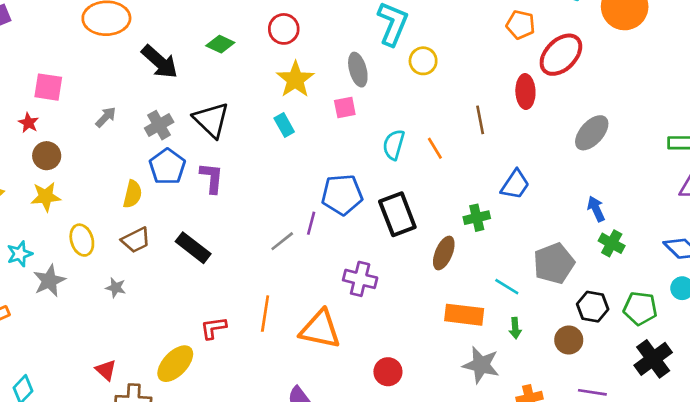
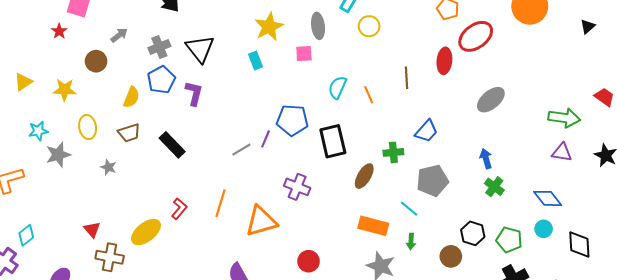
brown circle: (47, 156) -> (96, 61), moved
gray pentagon: (554, 263) -> (432, 181), moved
red L-shape: (213, 328) -> (179, 209), turned 130
orange triangle: (320, 329) -> (261, 221), turned -36

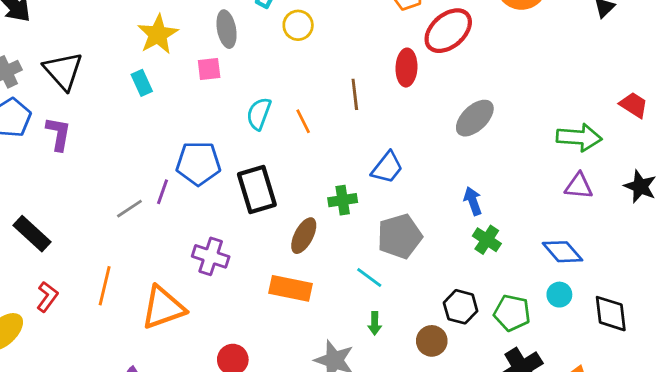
black rectangle: (172, 145) -> (32, 234), moved
orange rectangle: (373, 226) -> (291, 288), moved

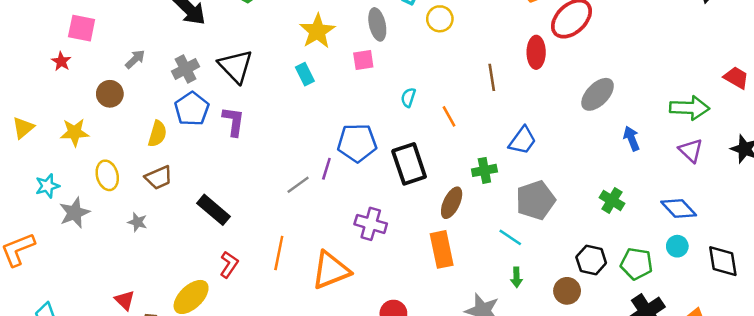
cyan semicircle: (259, 114) -> (408, 97), size x0.7
orange line: (303, 121) -> (449, 116), moved
purple triangle: (579, 186) -> (691, 151), turned 40
blue arrow: (473, 201) -> (631, 138), moved
orange rectangle: (291, 288) -> (442, 249), turned 69

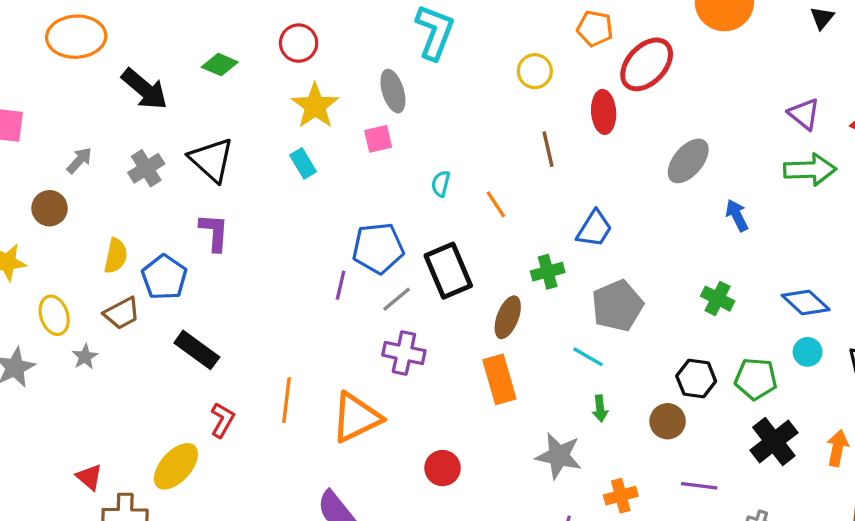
yellow circle: (440, 19) -> (535, 71), moved
blue pentagon: (192, 109) -> (164, 277), moved
purple triangle: (691, 151) -> (804, 114), moved
gray line: (298, 185) -> (397, 299), moved
gray star: (137, 222) -> (85, 357), moved, turned 30

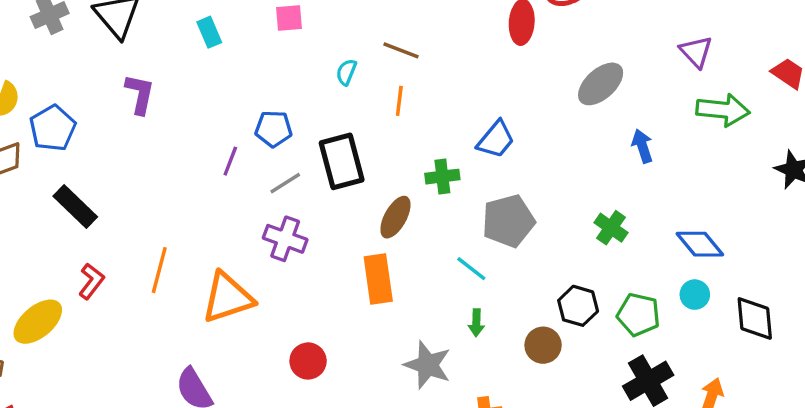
purple triangle: (804, 114) -> (696, 52), moved
brown line: (548, 149) -> (401, 50), moved, turned -64
orange line: (496, 204) -> (399, 101), turned 32
purple L-shape: (214, 232) -> (140, 94), moved
blue pentagon: (378, 248) -> (274, 129), size x0.7

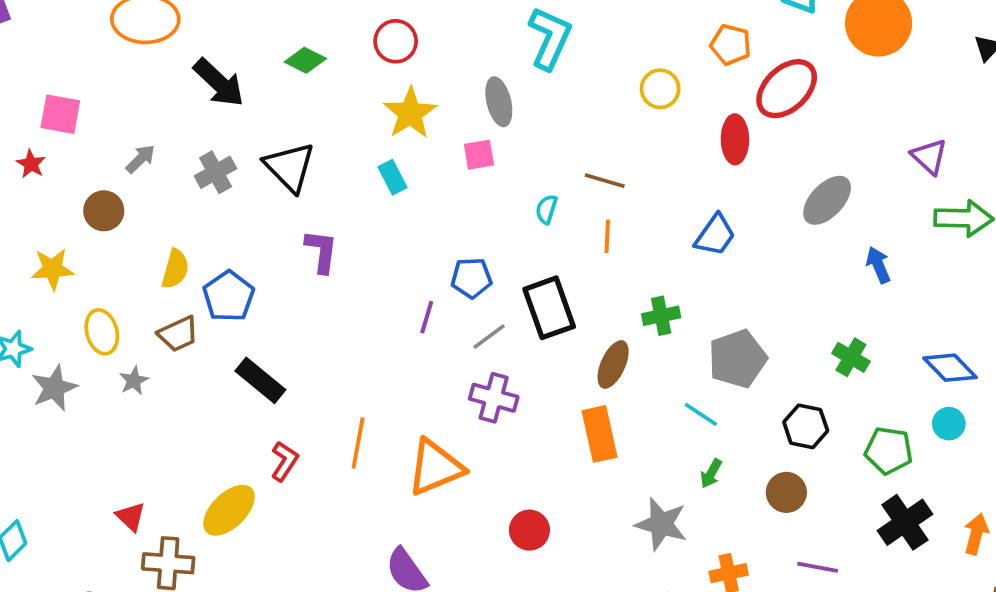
blue trapezoid: (496, 140) -> (715, 235), moved
black hexagon: (578, 306) -> (806, 426), moved
green arrow: (476, 323) -> (711, 473), turned 32

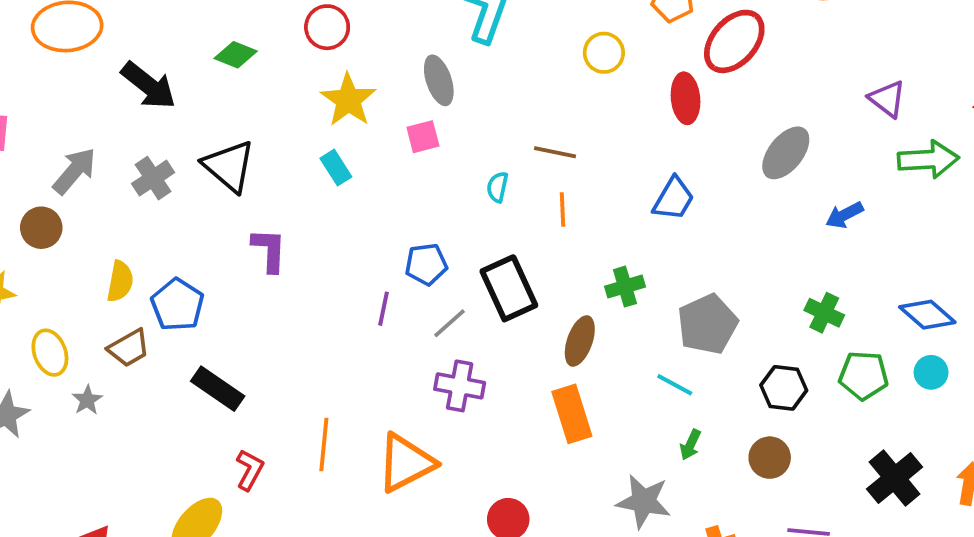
gray arrow: (140, 159) -> (75, 171), size x1.5
blue arrow: (878, 265) -> (844, 215), turned -90
green pentagon: (889, 451) -> (864, 375), moved

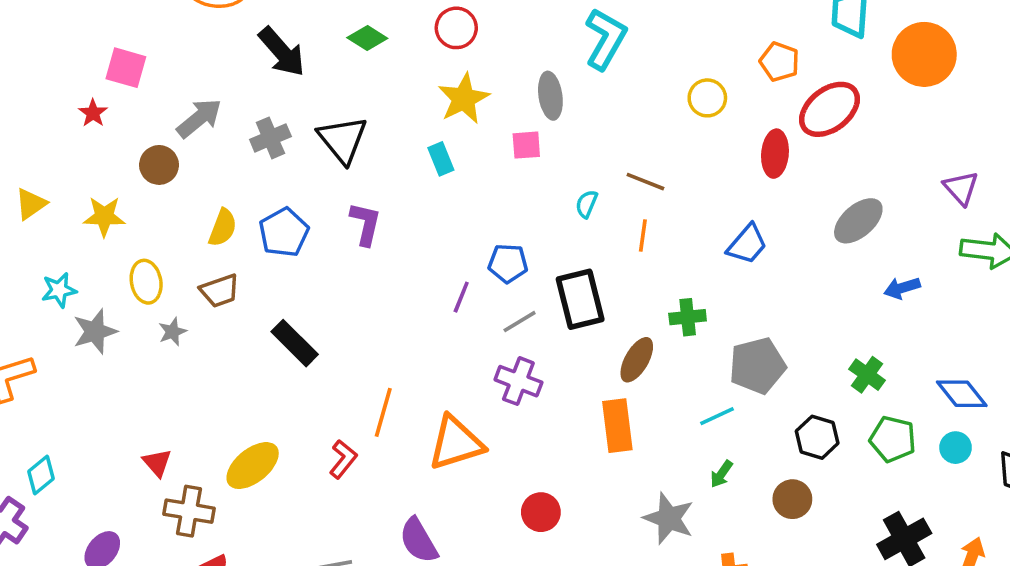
blue pentagon: (177, 305) -> (284, 232), moved
cyan line: (675, 385) -> (717, 416), turned -64
red L-shape: (250, 470) -> (343, 459), moved

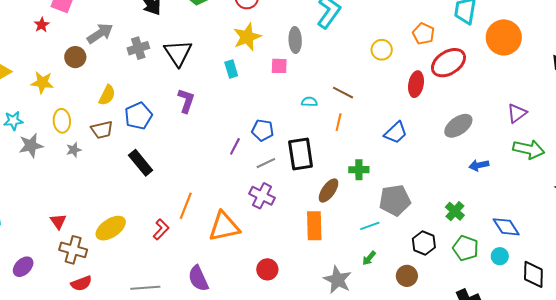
purple triangle: (961, 188) -> (517, 113), turned 30
cyan semicircle: (587, 204) -> (309, 102), turned 63
blue pentagon: (284, 232) -> (138, 116), moved

